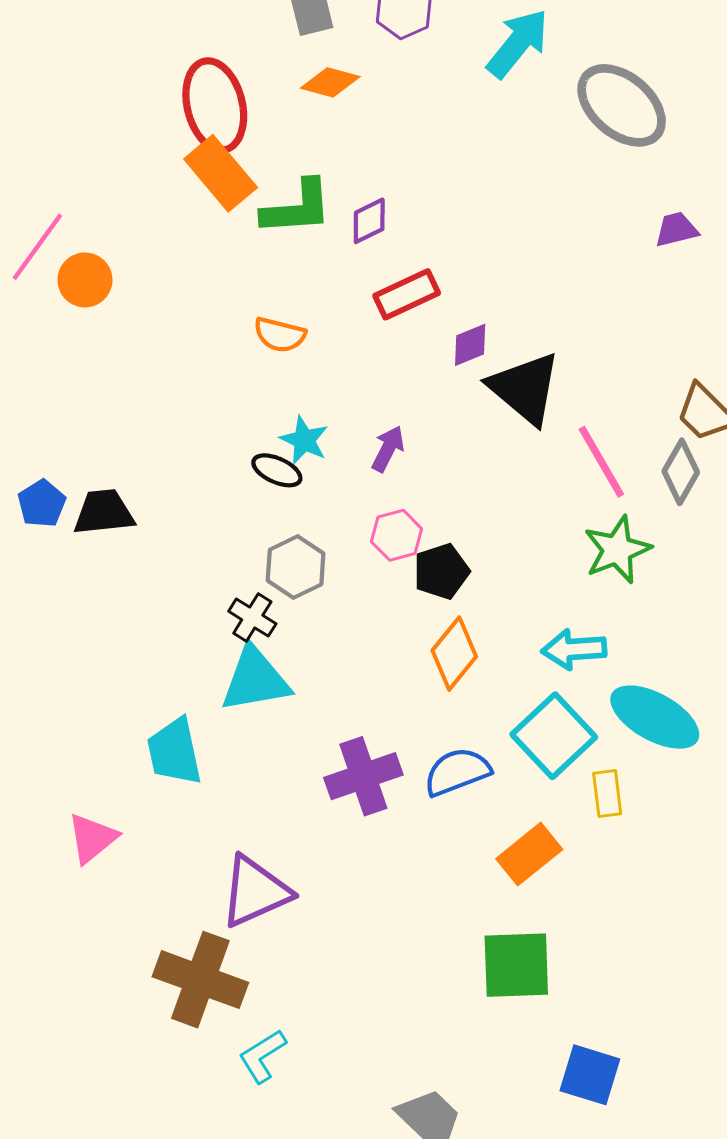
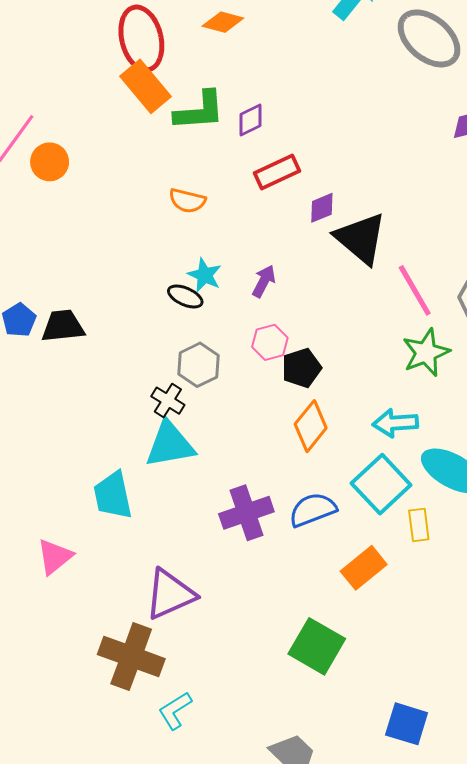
green square: (516, 965) -> (317, 646), moved, turned 32

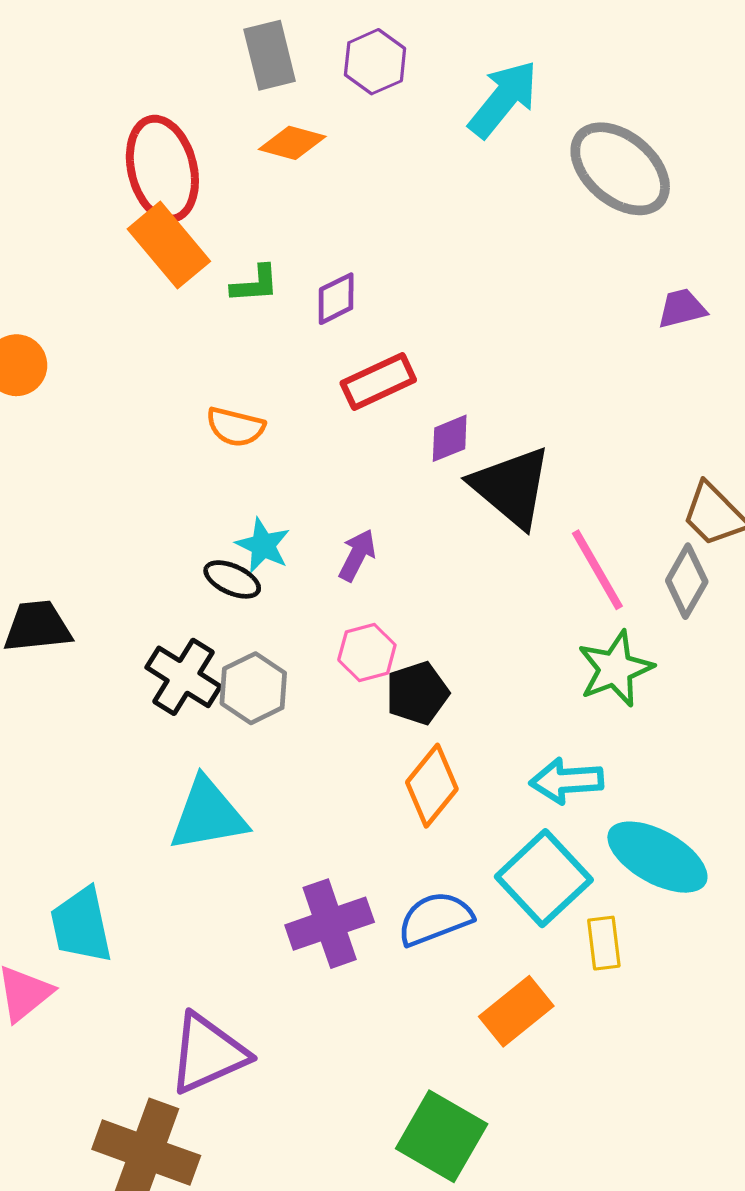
green L-shape: (200, 111) -> (255, 284), size x0.6
black cross: (168, 401) -> (183, 677), moved, size x1.4
cyan trapezoid: (113, 495) -> (81, 925), moved

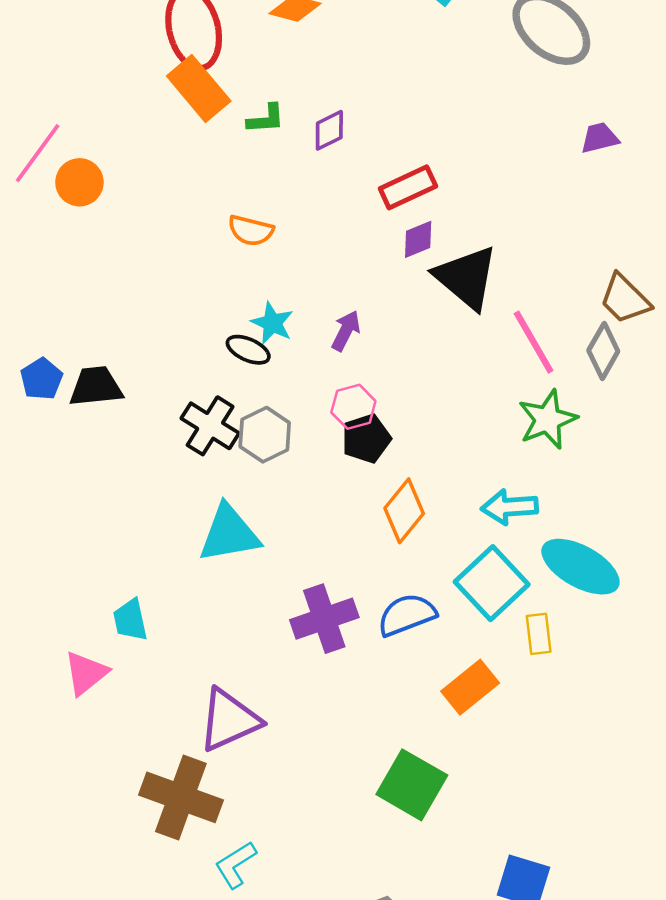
red rectangle: (378, 381) -> (408, 187), moved
black pentagon: (417, 693) -> (366, 439), moved
cyan trapezoid: (81, 925) -> (130, 620), size x0.7

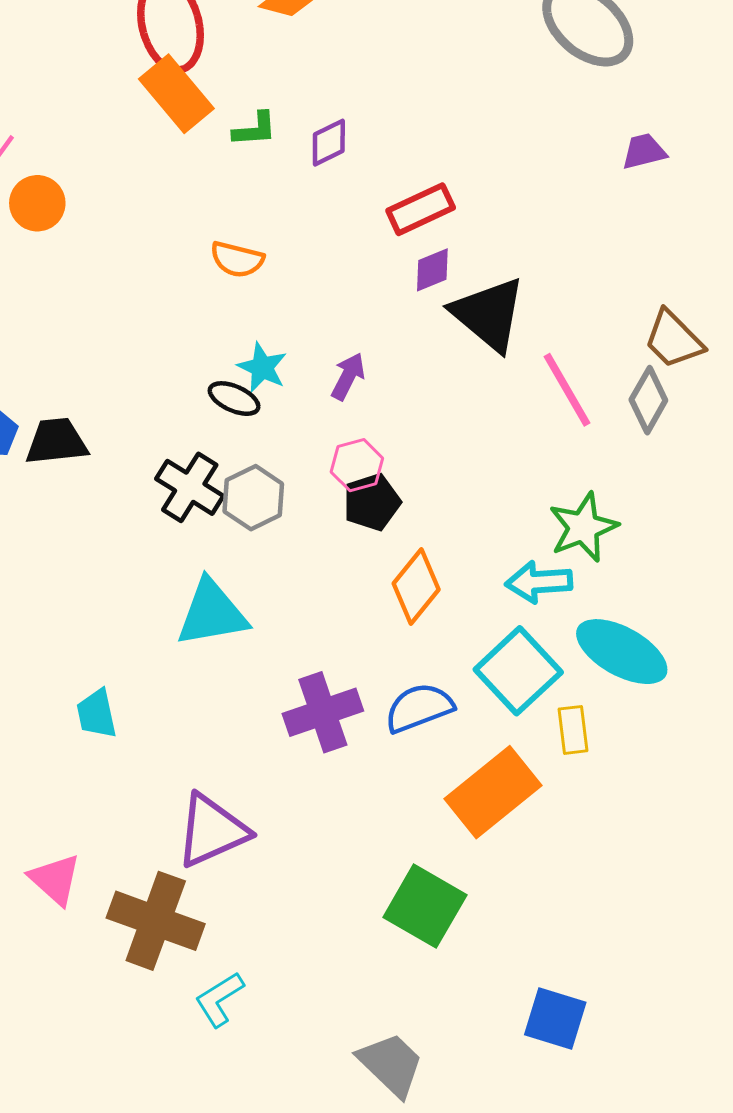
green star: (548, 419) -> (583, 527), moved
pink triangle: (86, 673) -> (55, 879), moved, turned -39
orange rectangle: (470, 687) -> (493, 792), size x1.4

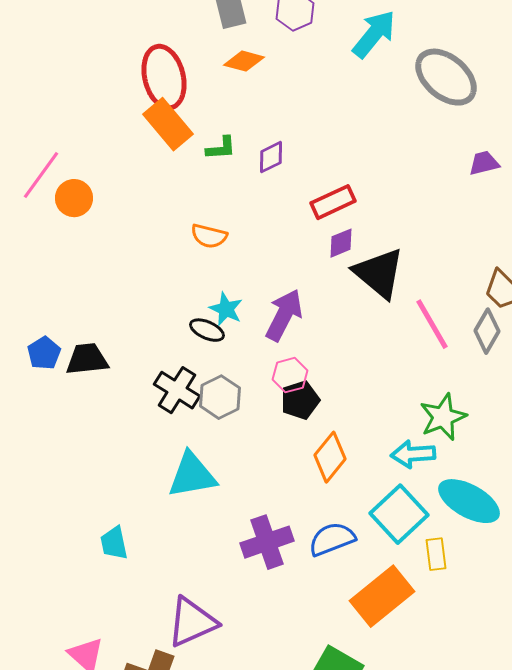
purple arrow: (348, 376) -> (284, 315), size x1.6

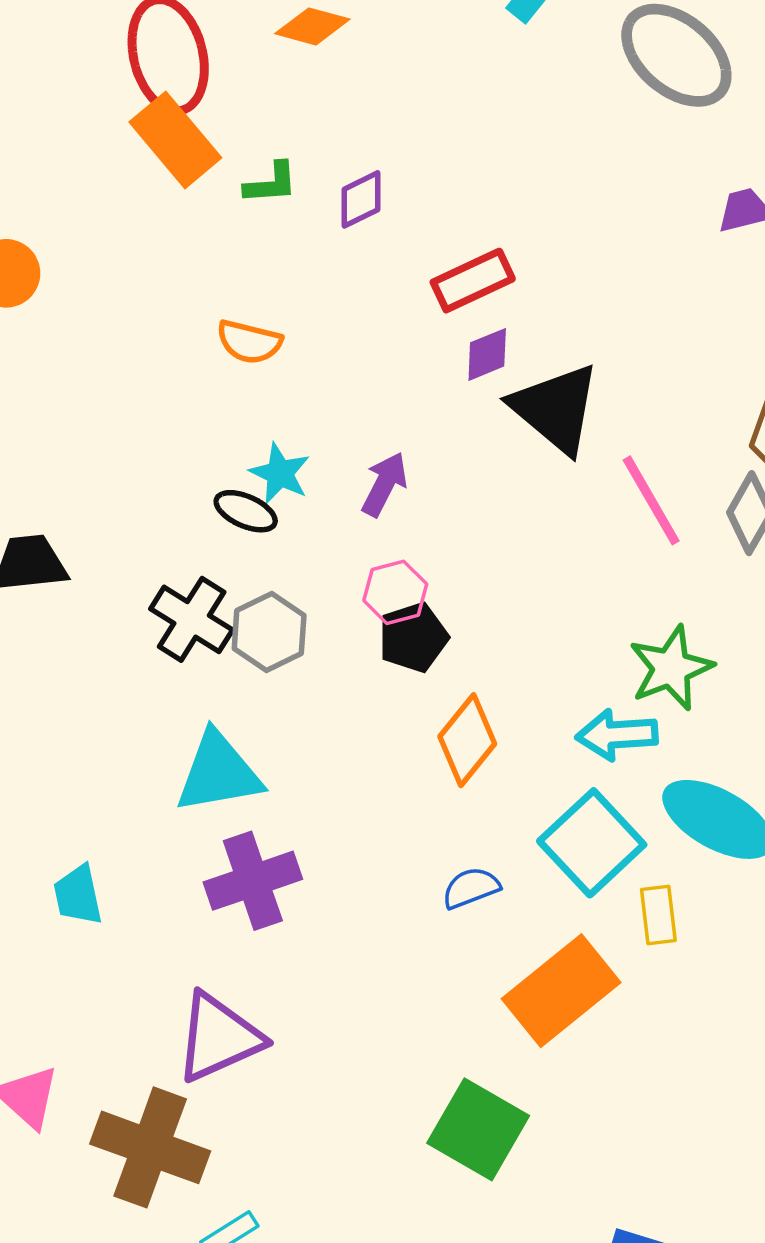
purple arrow: (284, 315) -> (384, 484), size x0.7
blue semicircle: (332, 539) -> (471, 888), size x0.7
purple cross: (267, 542) -> (253, 881), moved

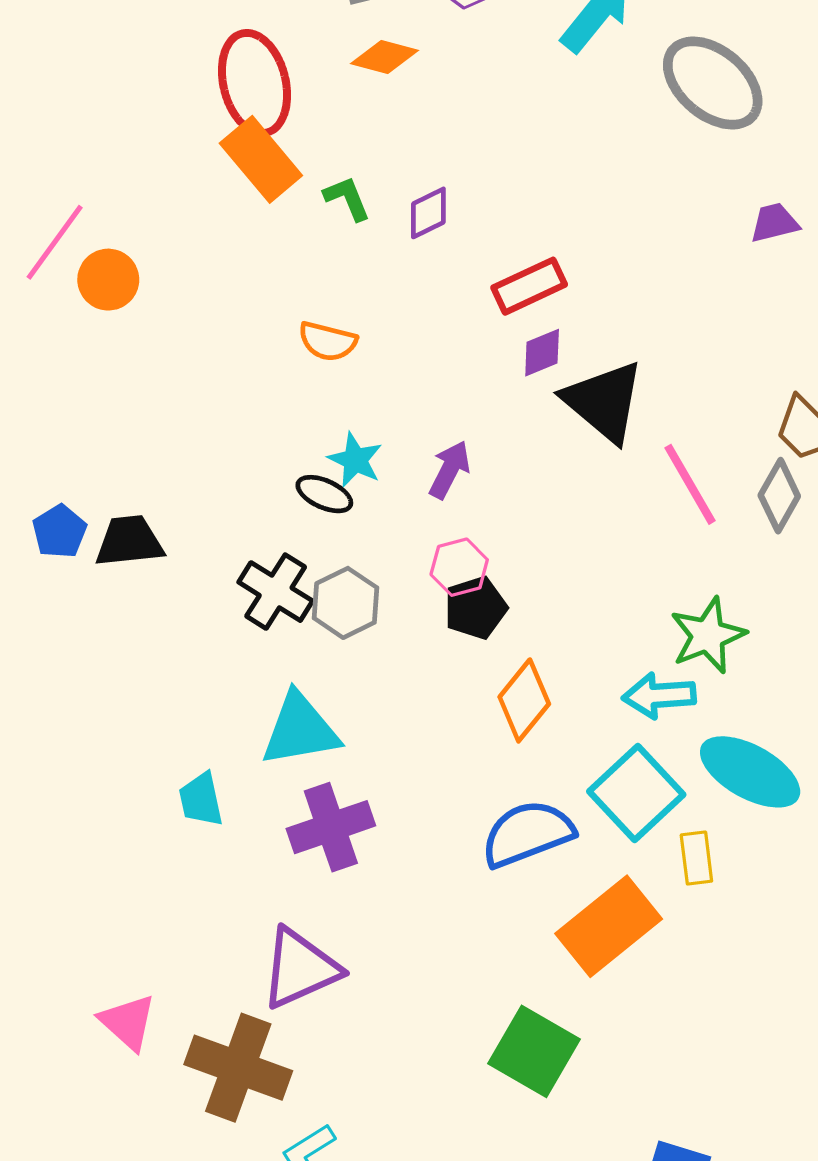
green L-shape: (271, 183) -> (347, 198), turned -108
blue semicircle: (471, 888) -> (527, 834), size x1.8
cyan trapezoid: (78, 895) -> (201, 800), moved

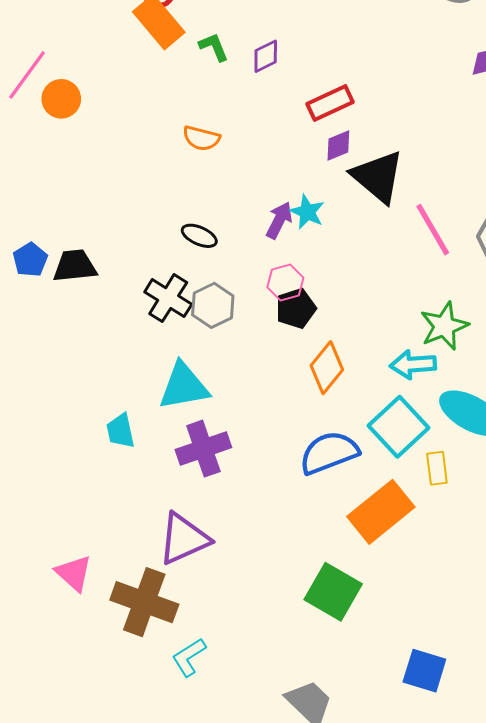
cyan star: (355, 460) -> (307, 212), moved

